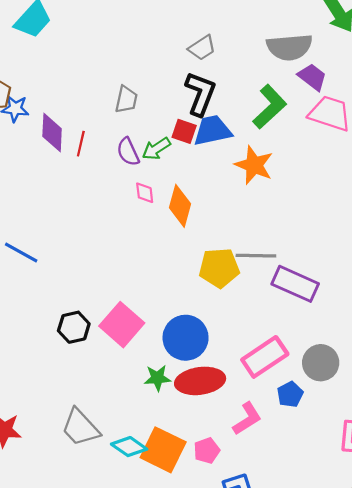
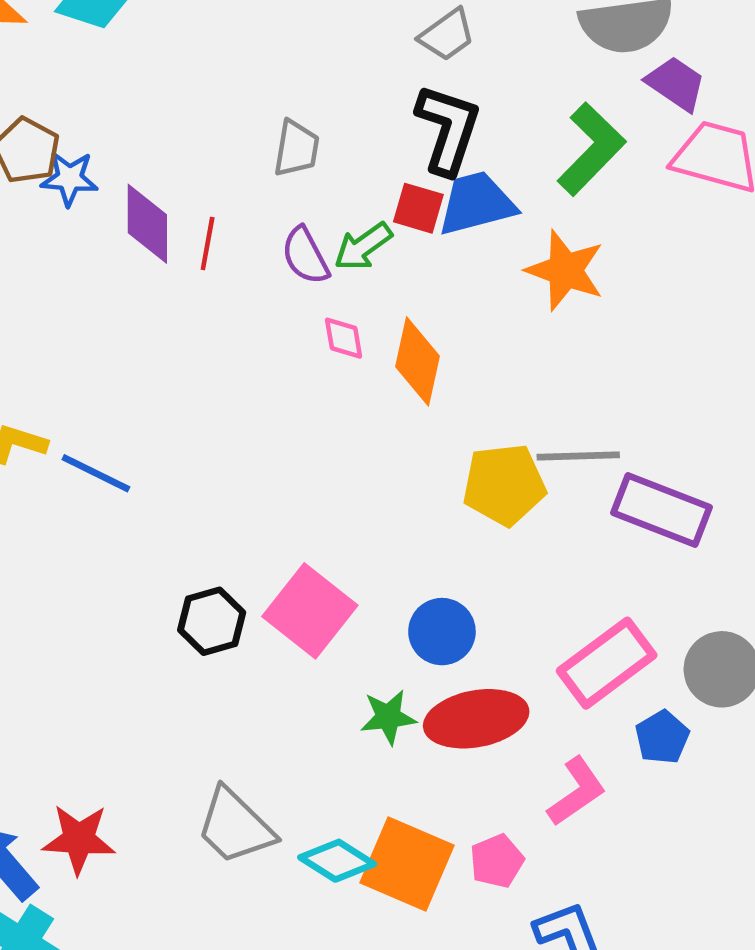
blue circle: (186, 338) -> (442, 632), size x0.7

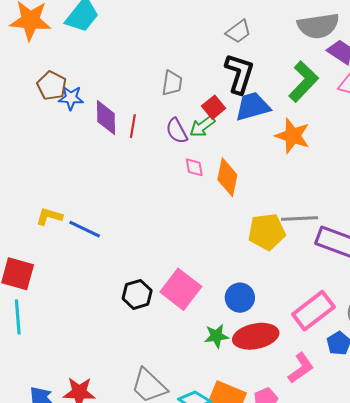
red square: (418, 208) -> (214, 107), moved, turned 35

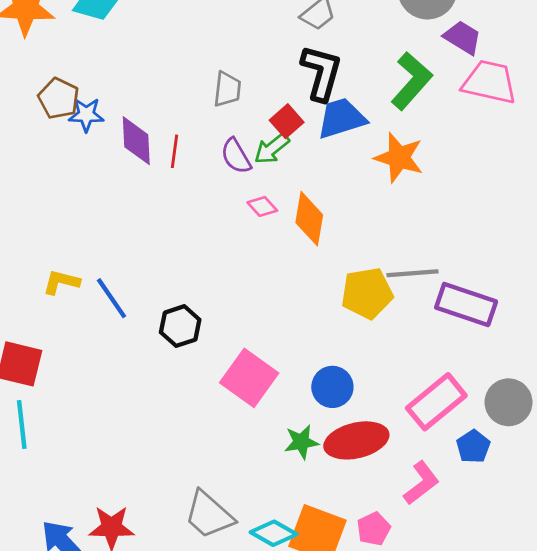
pink diamond: (194, 167) -> (262, 206), turned -30
blue line: (85, 229) -> (111, 298), turned 32
black hexagon: (137, 294) -> (180, 326), moved

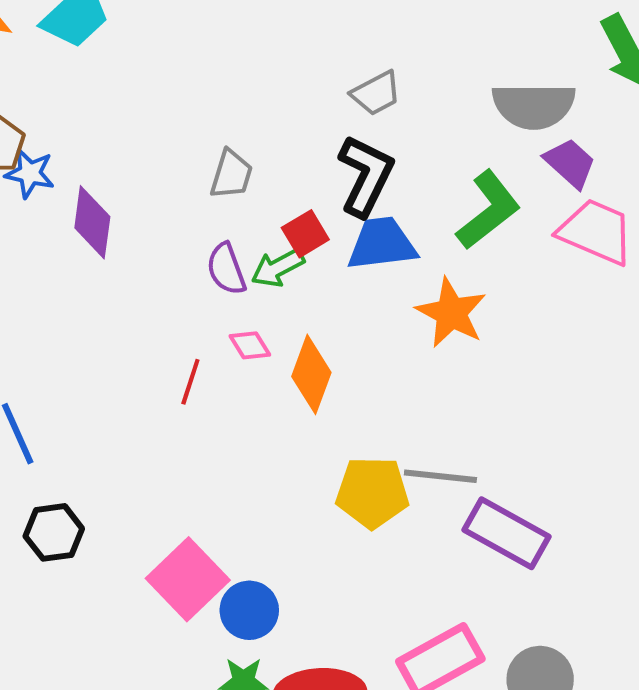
red line: (174, 151) -> (190, 382), moved
black hexagon: (180, 326) -> (54, 532), moved
blue circle: (332, 387) -> (249, 610), moved

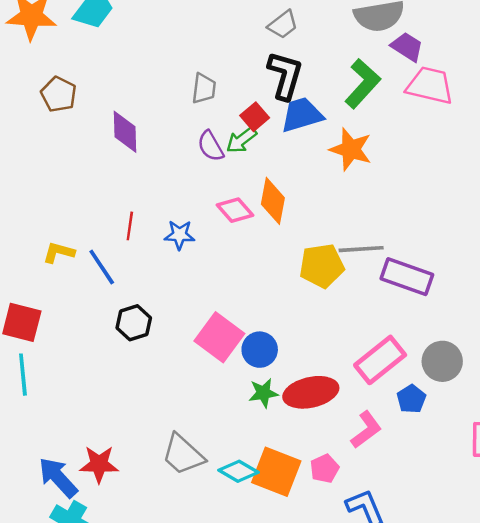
blue star: (30, 173) -> (179, 235), moved
pink diamond: (250, 345) -> (235, 210), moved, size x1.4
red line: (190, 382) -> (130, 226), moved

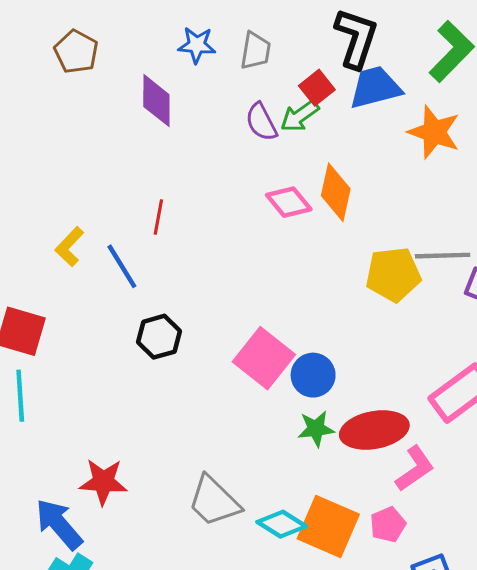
blue star: (179, 235) -> (197, 45), moved
yellow L-shape: (59, 252) -> (69, 247), turned -64
pink L-shape: (366, 430) -> (415, 469), moved
red star: (99, 464) -> (103, 482), moved

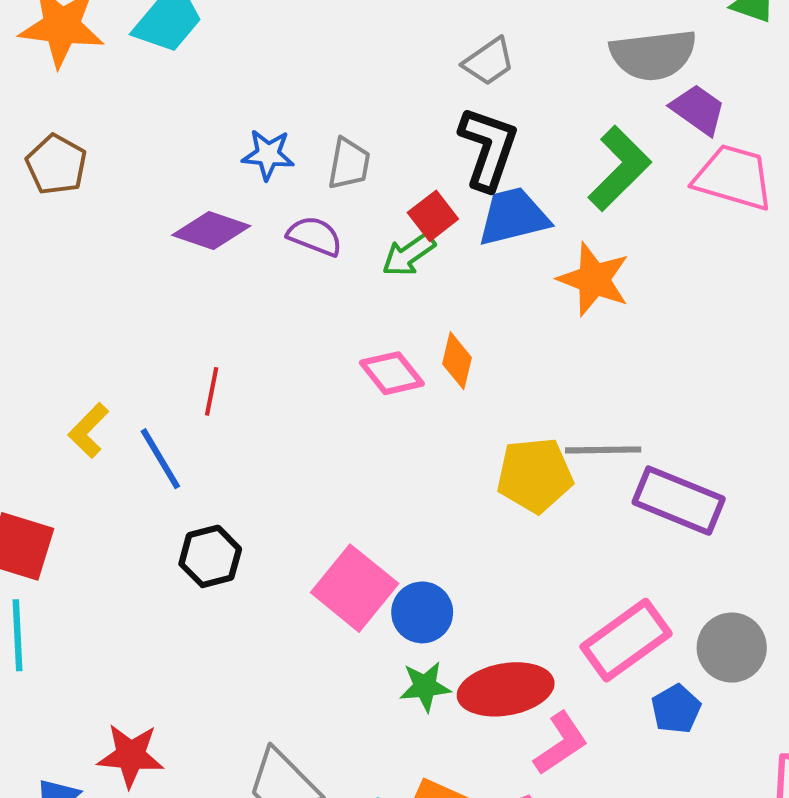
brown pentagon: (76, 52) -> (56, 165), moved
purple diamond: (156, 101) -> (211, 231), turned -72
purple semicircle: (261, 122) -> (315, 236), moved, turned 138
orange diamond: (336, 192) -> (457, 361), size x0.7

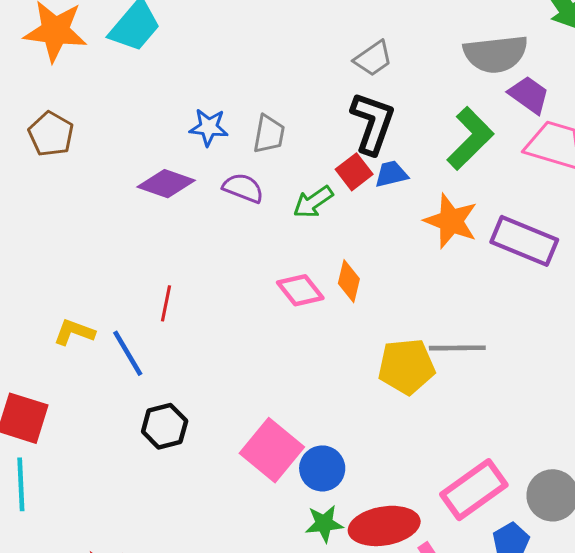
red square: (433, 216) -> (354, 172), moved
blue trapezoid: (513, 217) -> (391, 174), size x0.6
yellow L-shape: (88, 430) -> (74, 332), turned 66
purple rectangle: (679, 501) -> (524, 241), moved

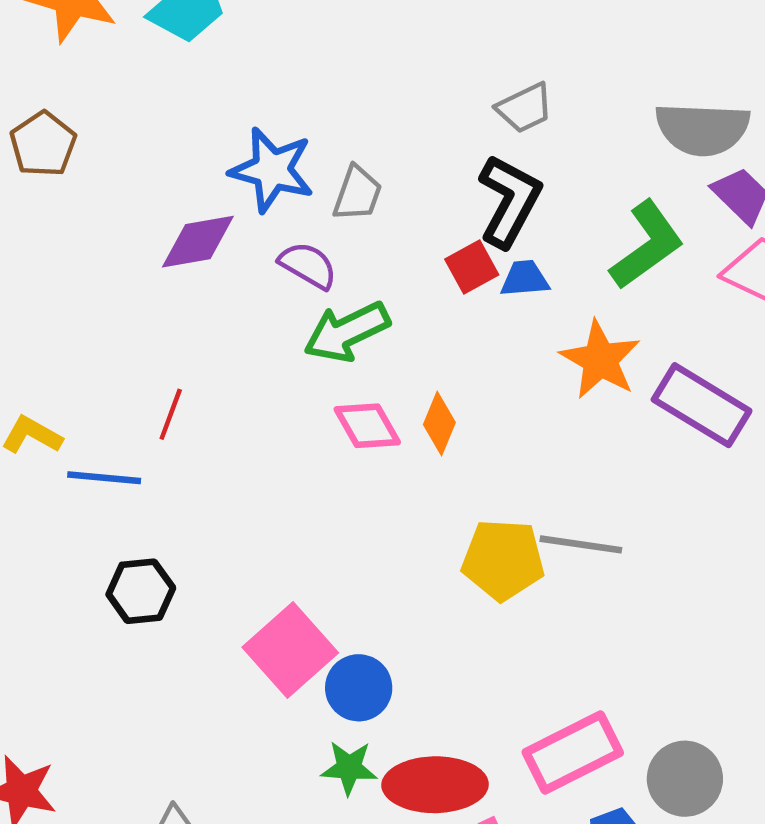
blue star: (209, 127) -> (272, 170), size x1.5
purple diamond: (166, 184) -> (198, 242), turned -38
green arrow: (313, 202) -> (347, 332), moved, size x1.4
blue line: (128, 353) -> (104, 478), turned -63

